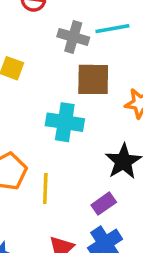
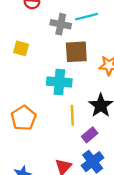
yellow line: (45, 189) -> (72, 115), moved

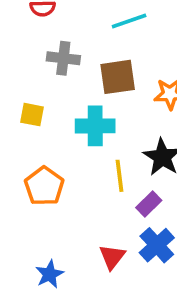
gray cross: (61, 24) -> (63, 58), moved
yellow square: (21, 48) -> (32, 115), moved

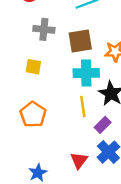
yellow square: (32, 115) -> (33, 67), moved
cyan cross: (95, 126) -> (86, 73), moved

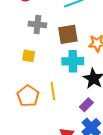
yellow line: (83, 107) -> (53, 91), moved

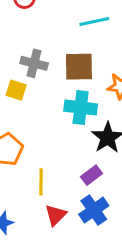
gray cross: (37, 25) -> (34, 63), moved
yellow line: (53, 91) -> (41, 182), moved

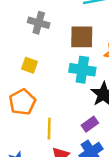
gray cross: (34, 63) -> (39, 23), moved
yellow square: (16, 90) -> (29, 65), moved

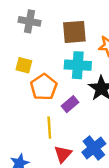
orange pentagon: (22, 102) -> (44, 87), moved
purple rectangle: (90, 124) -> (70, 104), moved

